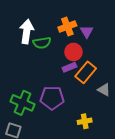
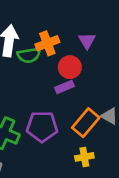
orange cross: (67, 26) -> (47, 43), moved
orange rectangle: (86, 72) -> (86, 123), moved

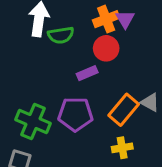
orange cross: (47, 43) -> (106, 19), moved
purple rectangle: (65, 87) -> (87, 73), moved

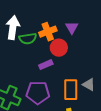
orange cross: (106, 19) -> (48, 32), moved
orange rectangle: (124, 110) -> (71, 90), turned -40

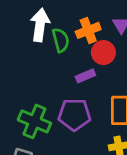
green semicircle: (28, 39) -> (61, 40), turned -96

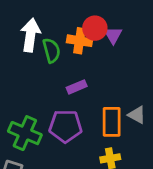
orange cross: (88, 30) -> (79, 41), turned 30
red circle: (103, 53) -> (95, 28), moved

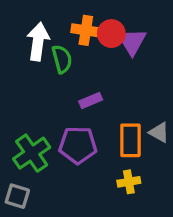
purple triangle: (113, 35) -> (132, 42), size x1.4
orange cross: (79, 41) -> (86, 30), moved
green cross: (25, 133) -> (32, 153), turned 32

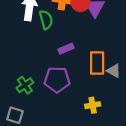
orange rectangle: (130, 140) -> (97, 63), moved
green cross: (32, 153) -> (25, 85), size x0.7

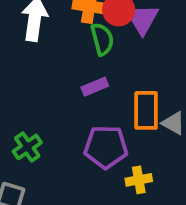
green semicircle: (46, 20) -> (102, 39), moved
purple pentagon: (57, 80) -> (106, 147), moved

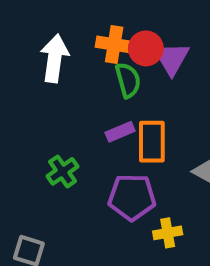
orange rectangle: (146, 110) -> (152, 142), moved
green cross: (27, 147) -> (63, 171), moved

